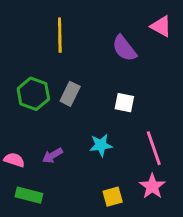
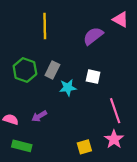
purple semicircle: (124, 48) -> (93, 36), turned 90
cyan star: (101, 145) -> (68, 88), moved

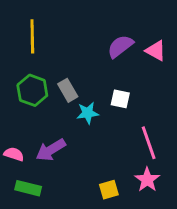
pink triangle: (121, 19) -> (156, 51), moved
yellow line: (45, 26) -> (32, 36), moved
gray rectangle: (52, 70) -> (68, 90), turned -56
purple arrow: (39, 116) -> (51, 150), size x1.5

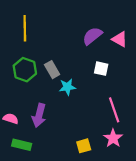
white square: (120, 99) -> (101, 69), moved
purple arrow: (51, 150) -> (39, 115), turned -45

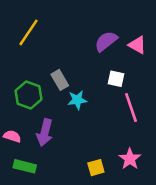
yellow line: (25, 28) -> (28, 32), turned 35
green hexagon: (25, 70) -> (28, 95), moved
pink line: (114, 110) -> (131, 108), moved

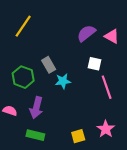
green rectangle: (25, 166) -> (35, 135), moved

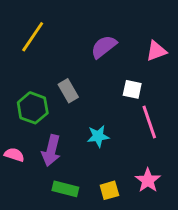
purple semicircle: (86, 33) -> (104, 47), moved
pink triangle: (112, 36) -> (156, 51), turned -49
cyan star: (63, 81) -> (98, 136), moved
green rectangle: (35, 135) -> (65, 189), moved

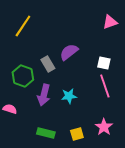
purple semicircle: (104, 47) -> (69, 52), moved
pink triangle: (156, 51) -> (110, 22), moved
white square: (132, 89) -> (104, 63), moved
purple arrow: (51, 150) -> (44, 95), moved

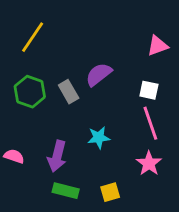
pink triangle: (110, 22) -> (158, 46), moved
green hexagon: (23, 76) -> (30, 92), moved
purple arrow: (44, 95) -> (57, 156), moved
pink star: (104, 127) -> (149, 163), moved

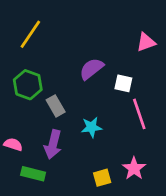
white square: (149, 90) -> (123, 83), moved
gray rectangle: (69, 92) -> (56, 106), moved
pink star: (149, 163) -> (134, 168), moved
green rectangle: (66, 191) -> (33, 174), moved

